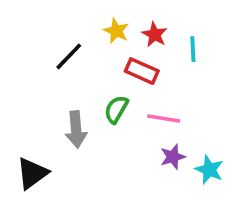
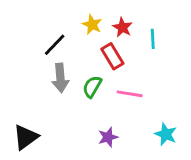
red rectangle: (142, 71) -> (112, 56), turned 35
gray arrow: (76, 129) -> (60, 78), moved
purple star: (173, 157) -> (108, 137), moved

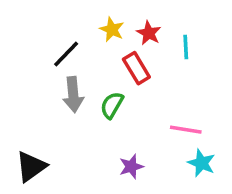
pink line: (130, 94) -> (186, 130), moved

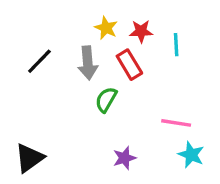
red star: (149, 33) -> (141, 31), turned -30
black line: (66, 54) -> (39, 61), moved
gray arrow: (73, 95) -> (88, 63), moved

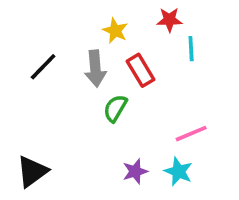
red star: (141, 31) -> (169, 20), moved
pink line: (176, 123) -> (191, 134), turned -32
cyan star: (191, 155) -> (178, 171), moved

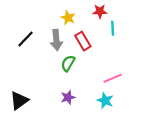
purple star: (135, 171) -> (68, 97), moved

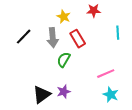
cyan line: (113, 28) -> (118, 33), moved
black triangle: (19, 101) -> (42, 95), moved
cyan star: (105, 101) -> (111, 95), moved

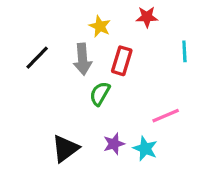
red rectangle: (78, 39) -> (122, 61), turned 48
purple star: (64, 92) -> (114, 144), moved
cyan star: (111, 95) -> (145, 149), moved

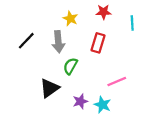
cyan line: (184, 51) -> (132, 23), moved
red rectangle: (122, 61) -> (98, 43), moved
black triangle: (65, 149) -> (49, 88), moved

